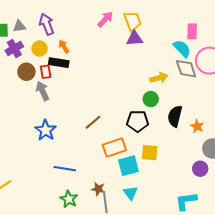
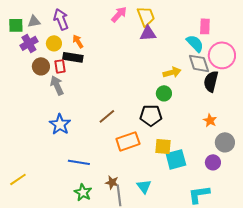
black semicircle: (175, 116) -> (211, 81), moved
cyan square: (128, 166) -> (176, 159), moved

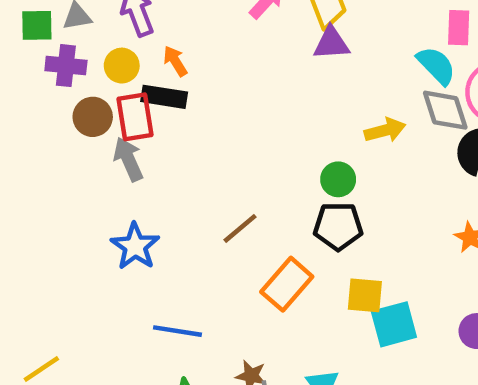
purple cross: (29, 43) -> (66, 66), turned 36
red rectangle: (60, 66) -> (135, 117), size x1.5
green circle: (164, 93) -> (338, 179), moved
orange rectangle: (128, 141) -> (287, 284), turned -30

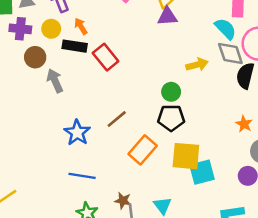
red rectangle: (135, 117) -> (106, 57), moved, turned -30
blue star: (135, 246) -> (77, 133), moved
yellow square: (365, 295) -> (186, 156), size x1.4

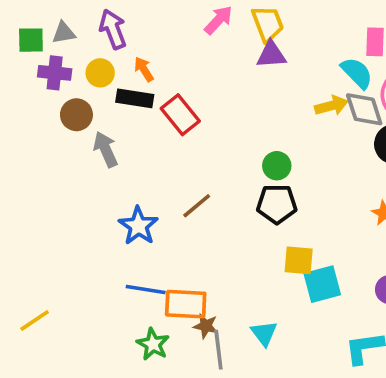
yellow arrow: (197, 65) -> (331, 106), moved
orange rectangle: (143, 150) -> (186, 304), moved, turned 52
yellow square: (186, 156) -> (299, 260), size x0.7

